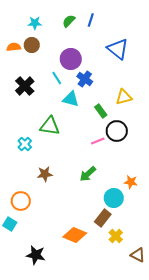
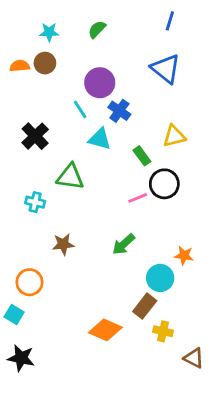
blue line: (91, 20) -> (170, 21), moved
black cross: (25, 86) -> (35, 136), moved
cyan cross: (25, 144) -> (35, 202), turned -32
yellow cross: (116, 236) -> (163, 331), turned -32
black star: (36, 255) -> (21, 358), moved

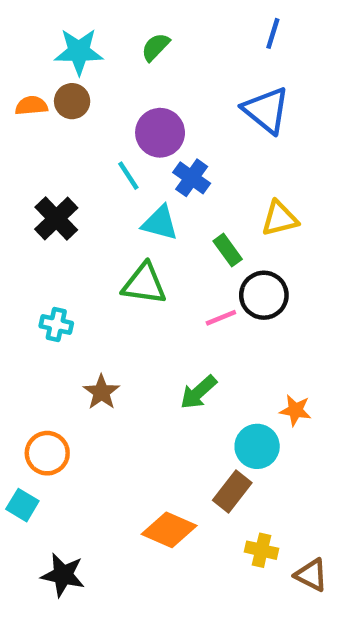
cyan star: (49, 32) -> (79, 52), size x1.5
green triangle: (70, 177) -> (144, 284), moved
brown star: (63, 244) -> (101, 392), turned -30
yellow cross: (163, 331) -> (262, 550), moved
black star: (21, 358) -> (63, 575), moved

